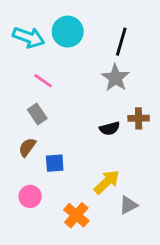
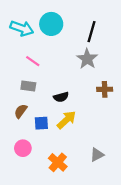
gray rectangle: (37, 114) -> (28, 86), turned -48
black semicircle: (110, 128) -> (61, 97), moved
yellow arrow: (107, 182) -> (66, 120), moved

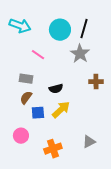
cyan circle: (51, 24) -> (60, 30), moved
pink line: (33, 61) -> (38, 55), moved
brown semicircle: (21, 111) -> (26, 98), moved
orange cross: (58, 162) -> (53, 149), turned 30

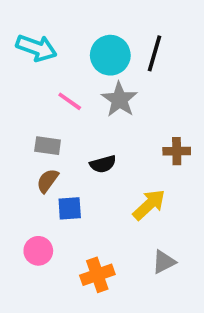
gray star: (80, 54) -> (119, 99), moved
yellow arrow: (61, 110) -> (149, 205), moved

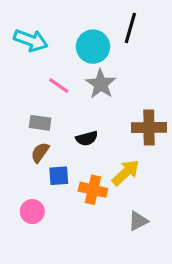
black line: (155, 53) -> (130, 28), moved
brown cross: (177, 151) -> (149, 128), size x1.5
orange cross: (97, 275) -> (93, 190), moved, turned 32

